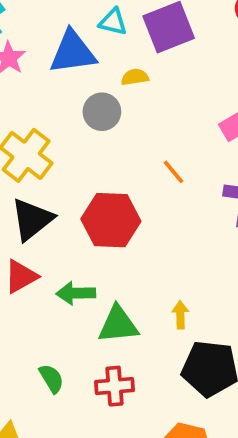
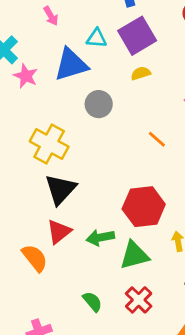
yellow semicircle: (135, 77) -> (141, 73), moved
red hexagon: (111, 220) -> (144, 207), moved
red cross: (115, 386) -> (139, 300), turned -32

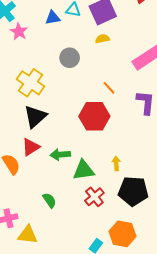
blue triangle: (71, 65) -> (53, 18), moved, size x0.6
red hexagon: (144, 207) -> (94, 116), moved
red cross: (139, 300) -> (94, 197), moved

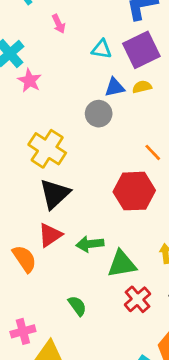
blue triangle: (53, 18) -> (115, 87), moved

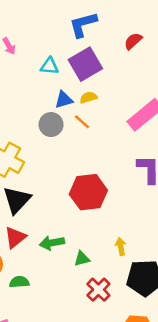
orange line: (153, 152) -> (82, 122), moved
green triangle: (122, 264) -> (82, 259), size x0.6
green semicircle: (77, 306) -> (19, 282), moved, turned -54

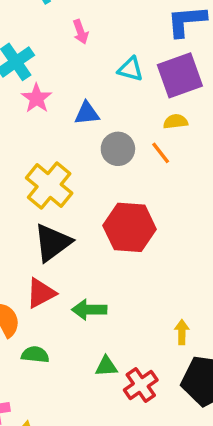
blue triangle: (64, 100) -> (87, 113), moved
red hexagon: (88, 192) -> (130, 227), moved
green triangle: (82, 259) -> (106, 366), moved

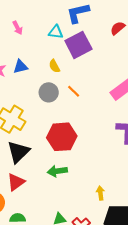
cyan triangle: (130, 69) -> (56, 32), moved
blue triangle: (87, 113) -> (20, 67), moved
yellow semicircle: (176, 121) -> (54, 66), moved, turned -104
green arrow: (89, 310) -> (57, 171), moved

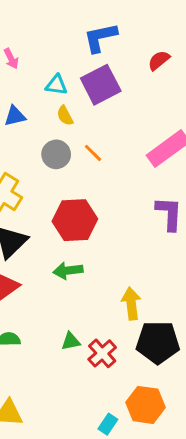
cyan triangle: (56, 32) -> (56, 85), moved
yellow arrow: (100, 193) -> (131, 304), size x1.5

